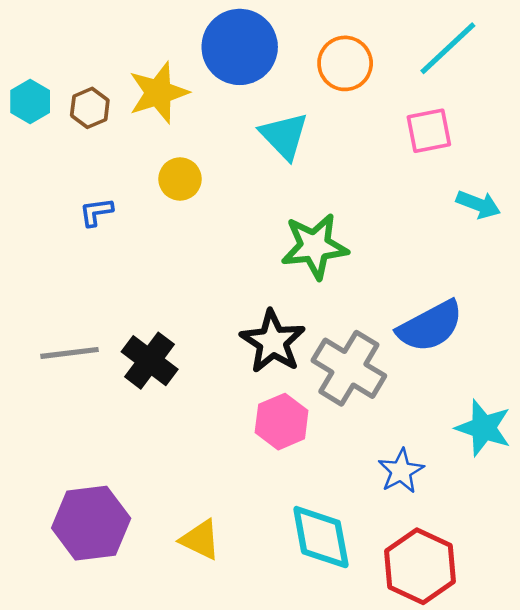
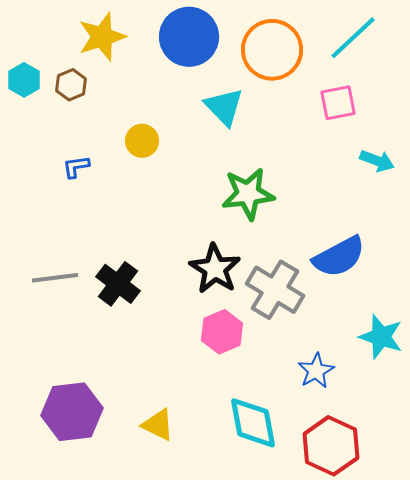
orange circle: (345, 63) -> (272, 50), size x1.4
yellow star: (158, 93) -> (102, 37), moved

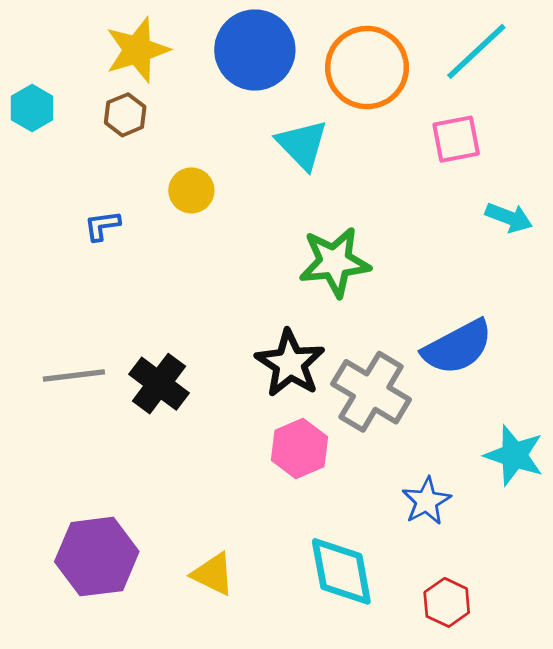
brown hexagon: (71, 85) -> (125, 115), moved
red hexagon: (331, 446) -> (447, 602), size x0.6

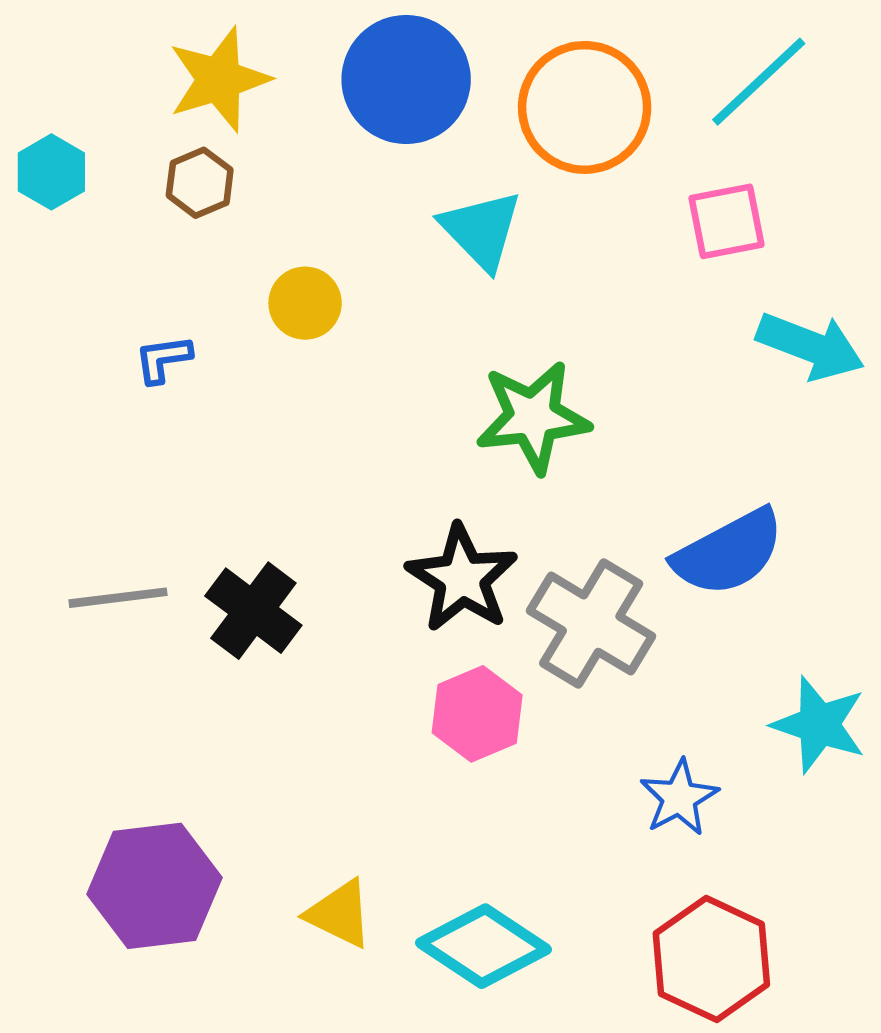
cyan arrow: (509, 217) -> (810, 346), size x1.4
cyan diamond: (341, 571) -> (484, 946), moved, turned -46
red hexagon: (447, 602) -> (711, 959), size x1.6

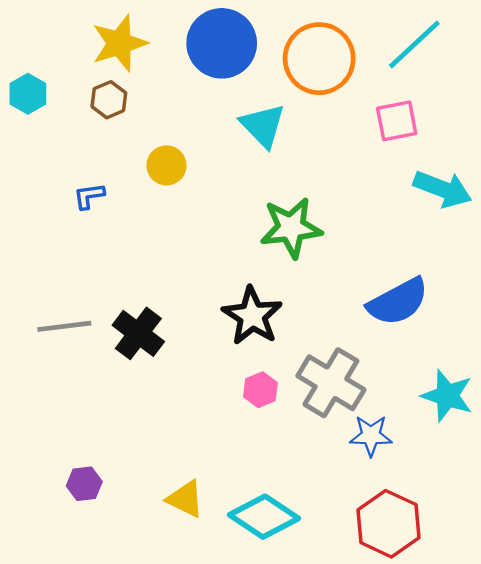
gray cross: (591, 624) -> (331, 383), moved
pink hexagon: (477, 714) -> (260, 390), size x0.7
blue star: (679, 798) -> (371, 436), turned 30
purple hexagon: (154, 886) -> (84, 484), size x0.5

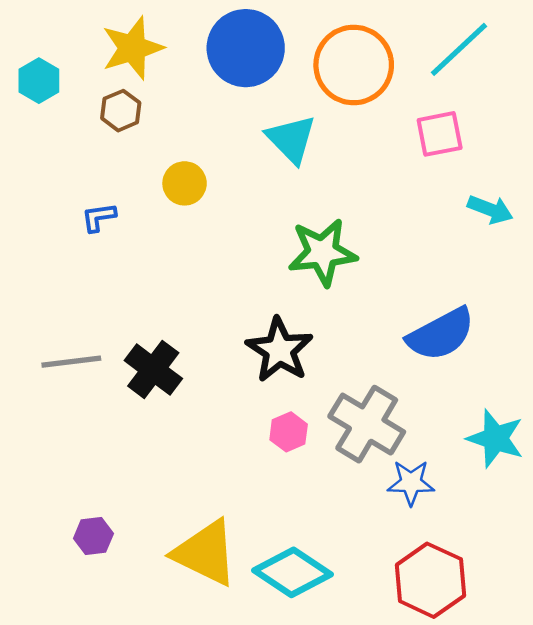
cyan hexagon: (28, 94) -> (39, 81), moved
cyan arrow: (443, 189) -> (490, 209), size x0.7
yellow triangle: (185, 499) -> (205, 553), size x1.6

